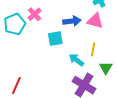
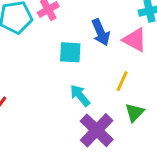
blue arrow: (72, 21) -> (101, 32), turned 60
cyan arrow: (76, 60) -> (80, 96), moved

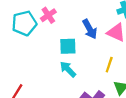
cyan arrow: (80, 96) -> (68, 69), moved

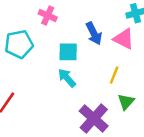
pink cross: (48, 15) -> (48, 16), turned -35
cyan pentagon: (24, 23) -> (19, 44), moved

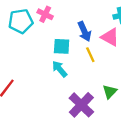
cyan pentagon: (19, 44) -> (21, 21), moved
yellow line: (114, 75) -> (90, 55), moved, turned -49

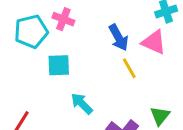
cyan square: (62, 46) -> (59, 65), moved
cyan arrow: (60, 69) -> (82, 104), moved

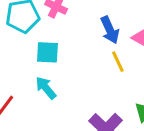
cyan arrow: (82, 104) -> (46, 88), moved

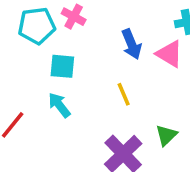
yellow line: (118, 62) -> (124, 94), moved

